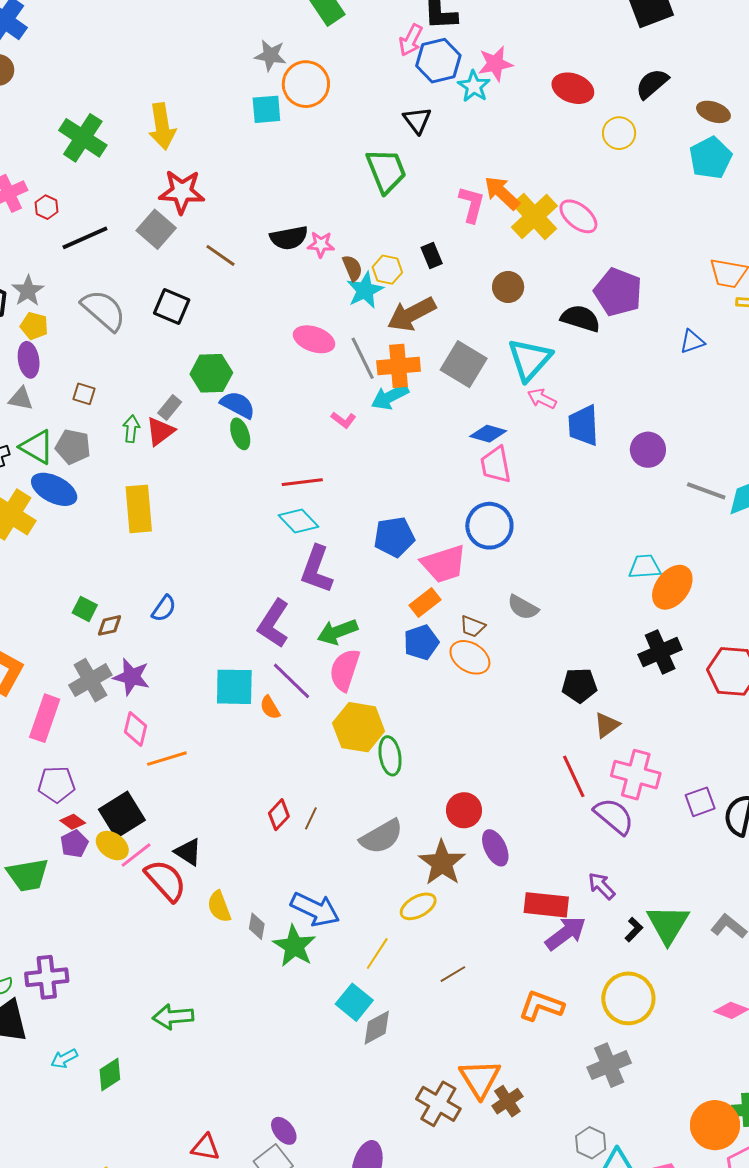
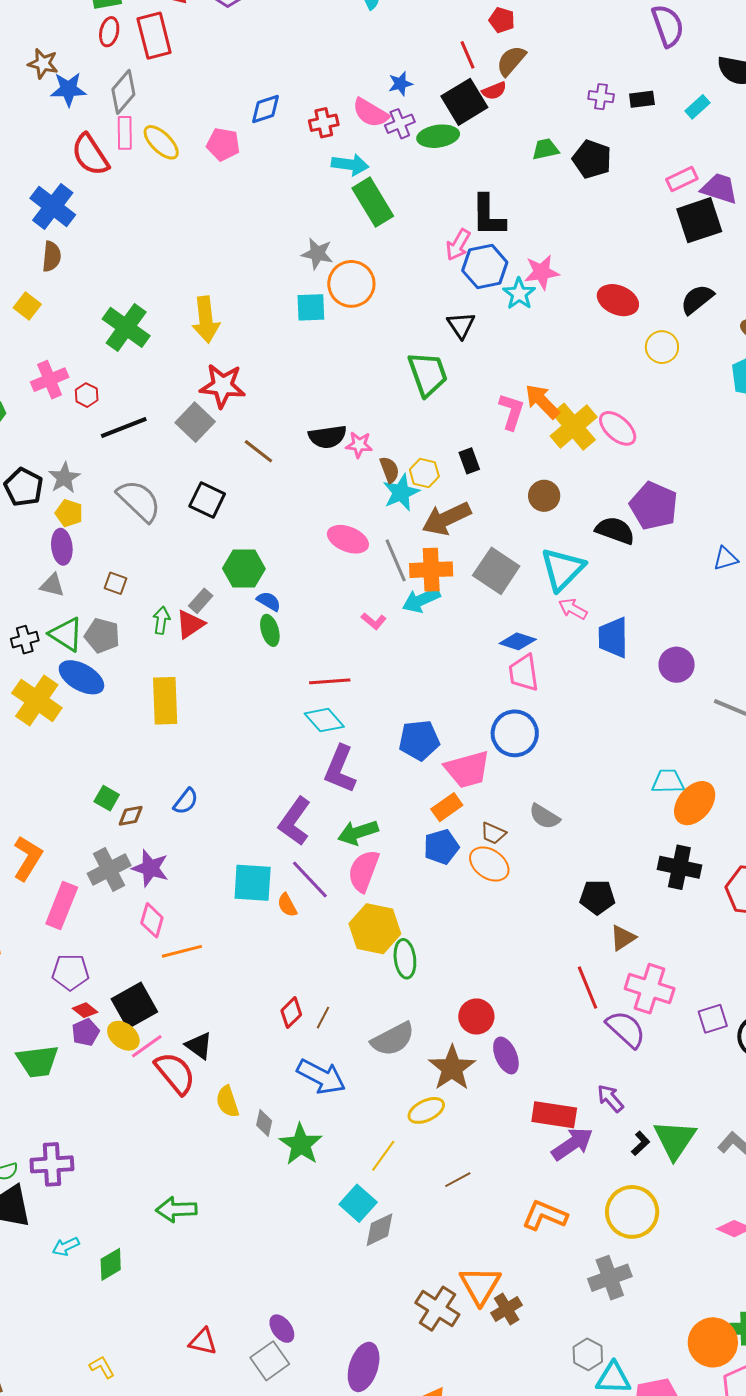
blue semicircle: (238, 405) -> (269, 601), size x0.7
black cross: (660, 652) -> (679, 867), turned 33
blue arrow: (315, 909) -> (321, 1077), moved

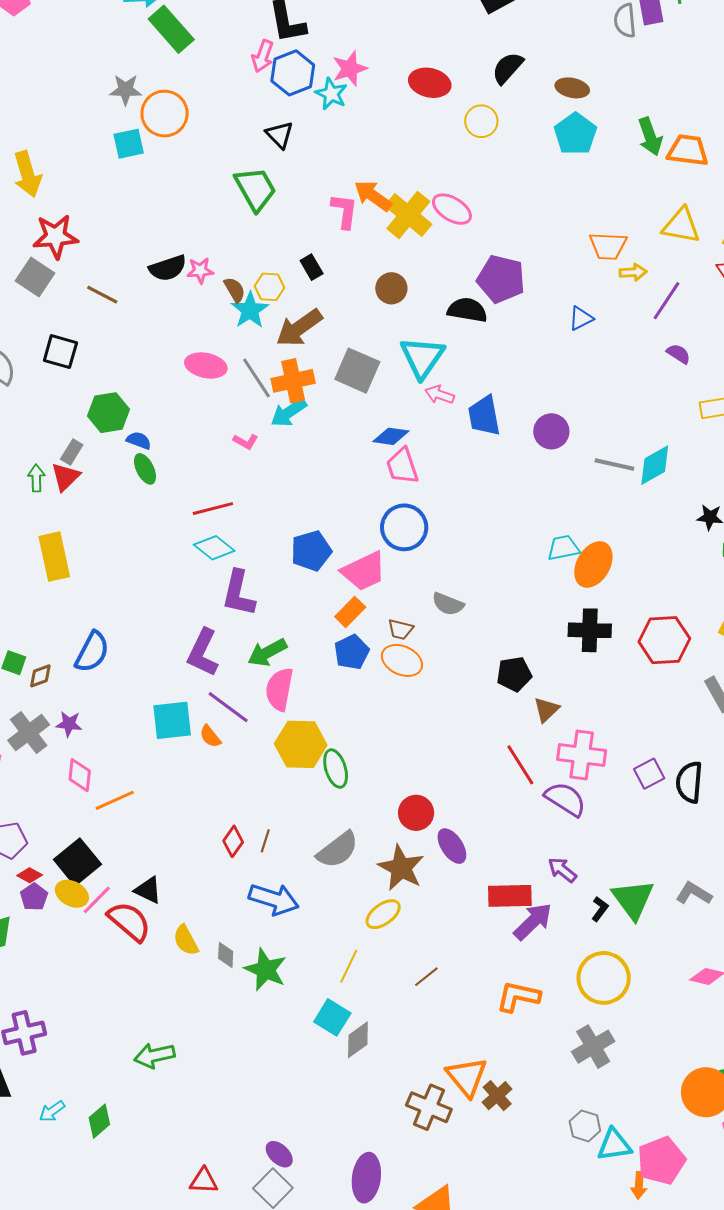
blue semicircle: (186, 801) -> (92, 652), size x1.5
purple star: (150, 868) -> (69, 724), size x0.7

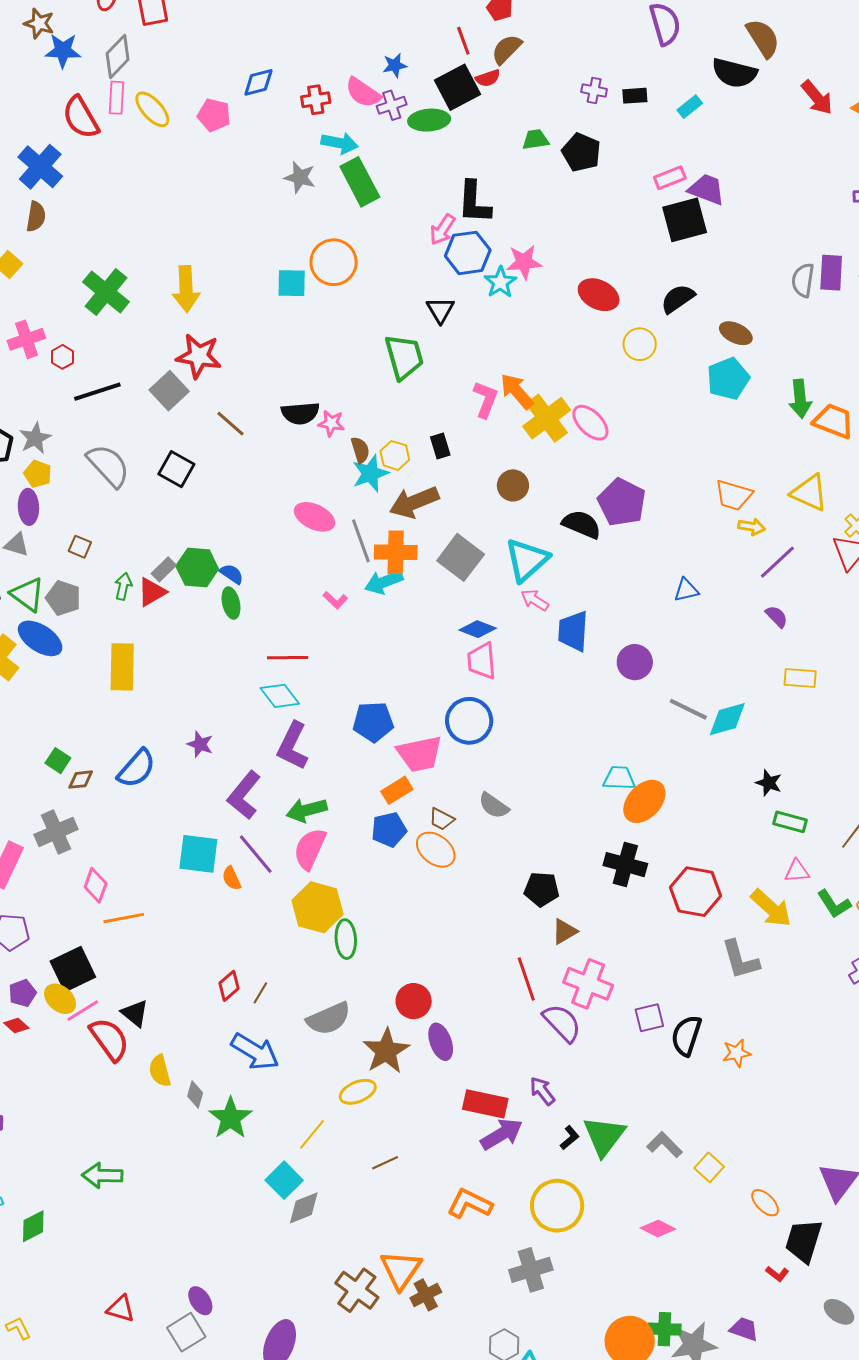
gray star: (126, 90) -> (300, 177), moved
blue triangle: (581, 318) -> (686, 590), moved
green hexagon: (108, 413) -> (197, 568), moved
purple star: (69, 724) -> (200, 744), moved
red diamond: (30, 875) -> (16, 1025), moved

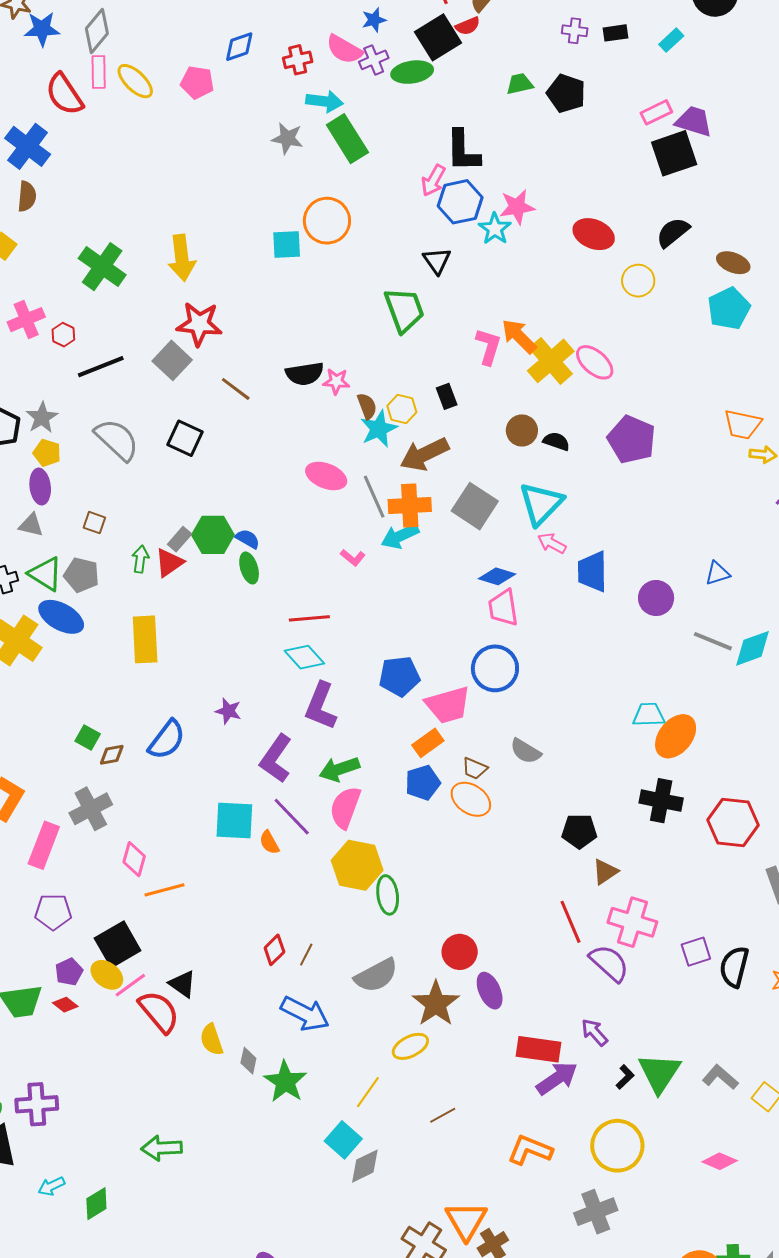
black semicircle: (582, 524) -> (556, 441), moved, size x0.7
blue triangle: (686, 590) -> (717, 573), moved

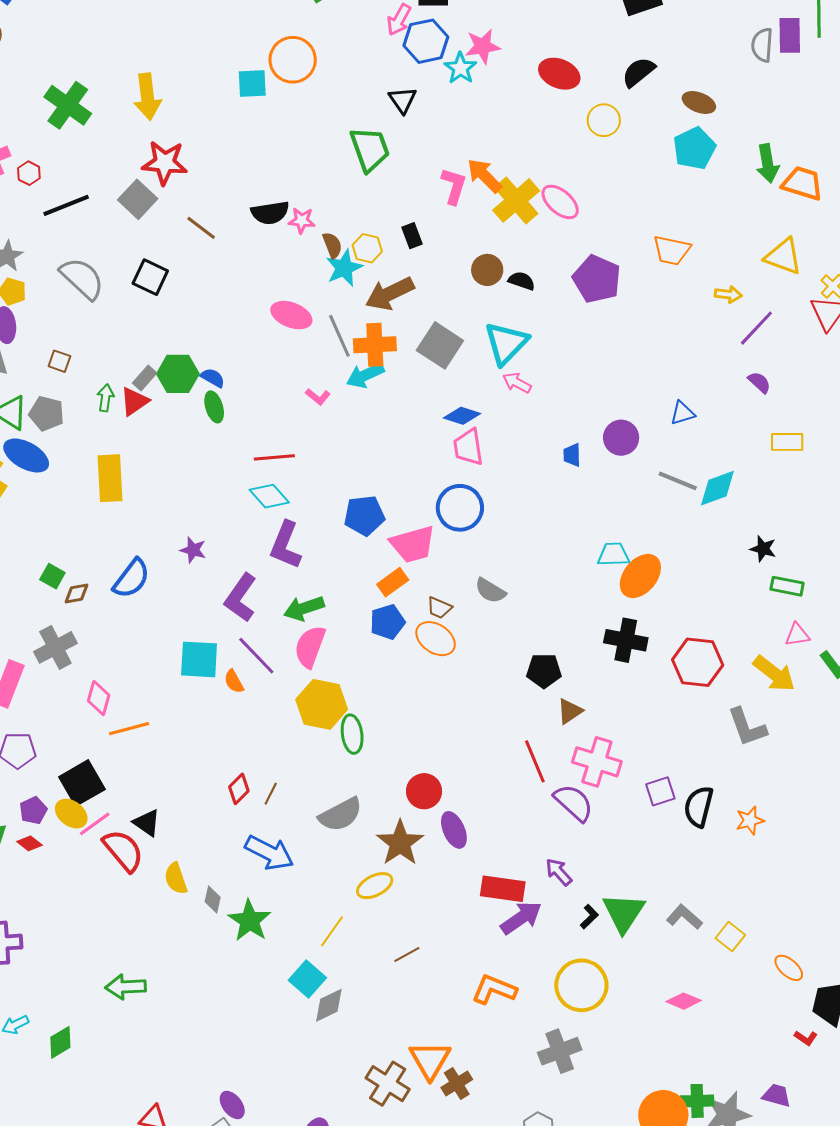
orange trapezoid: (743, 424) -> (672, 250), moved
blue trapezoid: (592, 572) -> (572, 455), moved, size x0.6

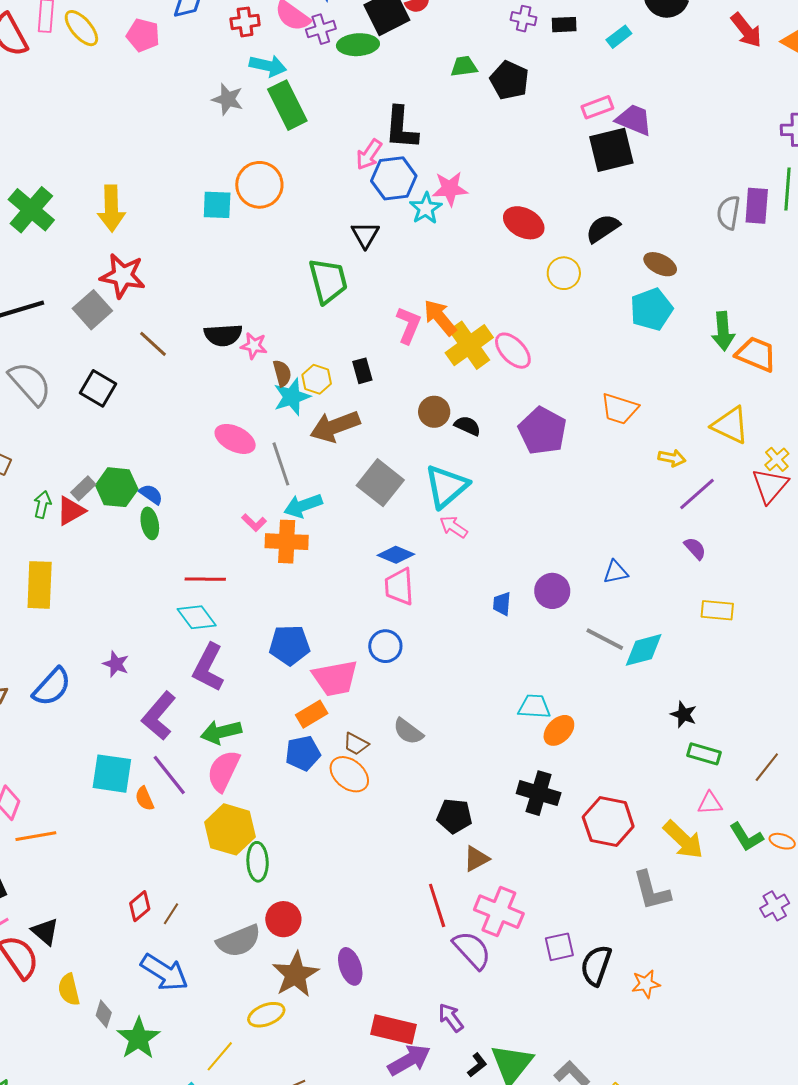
orange cross: (375, 345) -> (287, 542), moved
blue circle: (460, 508) -> (385, 646), size x0.7
orange ellipse: (640, 576) -> (559, 730), size x0.7
red circle: (424, 791) -> (283, 919), moved

